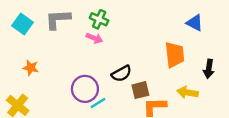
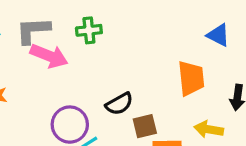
green cross: (99, 19) -> (89, 30), turned -30
pink arrow: (94, 38) -> (49, 56), moved, size x1.6

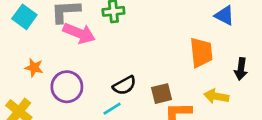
black semicircle: (119, 104) -> (124, 85), moved
purple circle: (70, 125) -> (67, 87), moved

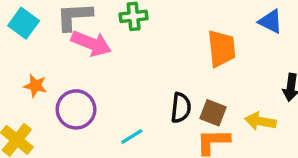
orange trapezoid: (201, 52) -> (221, 49), moved
black semicircle: (124, 85) -> (181, 108), moved, turned -55
brown square: (161, 94) -> (213, 113), moved, turned 35

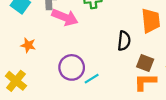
black semicircle: (181, 108) -> (124, 41), moved
purple circle: (76, 109) -> (72, 67), moved

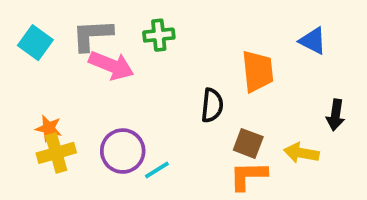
orange star: (28, 45) -> (49, 128), moved
yellow cross: (16, 81) -> (56, 153), moved, turned 35

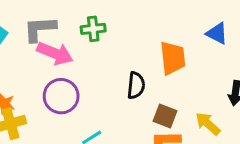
purple circle: (123, 151) -> (61, 96), moved
yellow arrow: (301, 153) -> (208, 124), turned 32

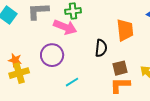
pink arrow: (55, 53) -> (65, 27), moved
brown square: (165, 116) -> (120, 68), turned -35

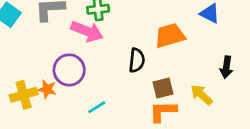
orange trapezoid: (125, 30) -> (170, 35), turned -100
orange star: (15, 60) -> (47, 89), moved

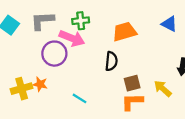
orange trapezoid: (170, 35) -> (124, 32), moved
purple circle: (69, 70) -> (54, 54), moved
cyan line: (97, 107) -> (80, 98), turned 64

